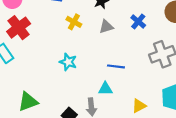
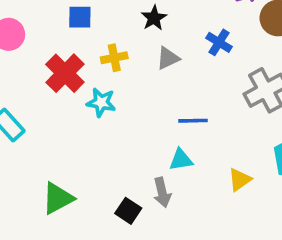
yellow cross: (74, 22) -> (114, 58), turned -32
red cross: (19, 28) -> (65, 73), moved
cyan star: (68, 62) -> (101, 102), moved

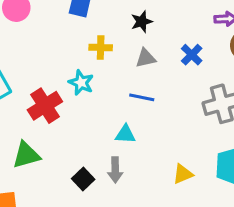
red cross: (65, 73) -> (45, 106), moved
blue line: (193, 121) -> (142, 97), moved
cyan triangle: (181, 160) -> (125, 134), moved

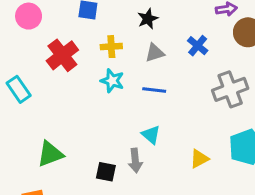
cyan star: (81, 83) -> (112, 81), moved
red cross: (45, 106) -> (62, 55), moved
cyan triangle: (125, 134) -> (151, 135), moved, turned 42
black square: (83, 179) -> (106, 172), turned -30

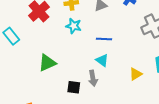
blue line: (154, 90) -> (104, 39), moved
green triangle: (50, 154) -> (47, 63), moved

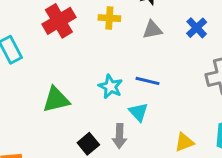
cyan star: (74, 26) -> (110, 87), moved
black square: (74, 87) -> (88, 144), turned 32

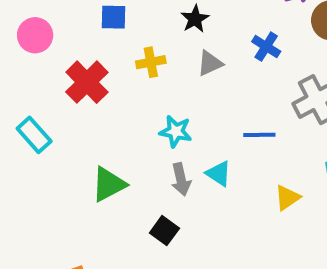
blue line: (148, 81) -> (259, 135), moved
cyan star: (110, 87) -> (176, 131), moved
gray arrow: (119, 136) -> (181, 179), moved

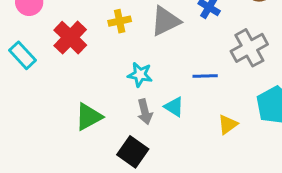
gray triangle: (210, 63) -> (166, 21), size x1.5
cyan rectangle: (34, 135) -> (23, 55), moved
black square: (164, 231) -> (133, 152), size x1.4

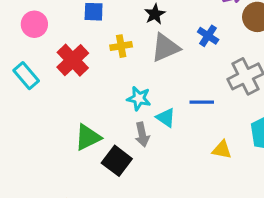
cyan triangle: (174, 107) -> (166, 118), moved
yellow triangle: (228, 124) -> (222, 150), turned 45
black square: (133, 152) -> (117, 161), moved

